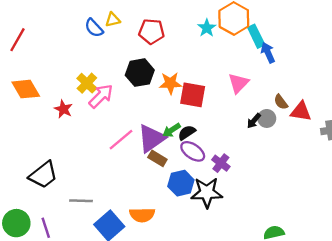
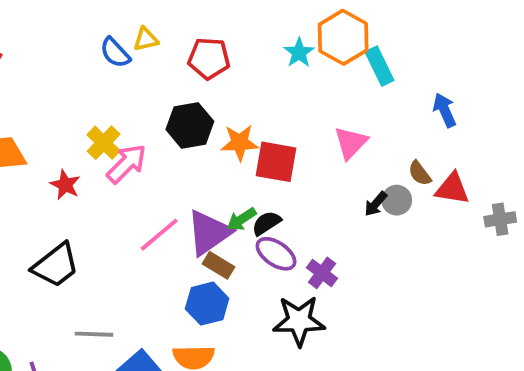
blue arrow: (268, 53) -> (445, 110), moved
black trapezoid: (43, 175) -> (56, 265), moved
blue hexagon: (181, 183) -> (207, 304), moved

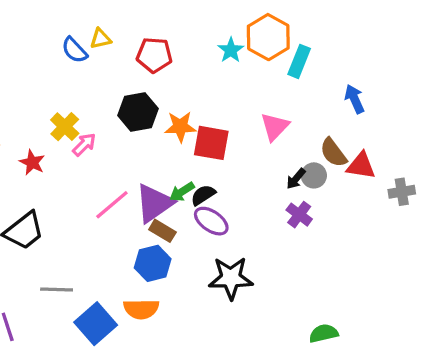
cyan rectangle: (379, 66) -> (299, 61), turned 48
pink arrow: (127, 164) -> (84, 145), size x0.7
brown semicircle: (420, 173) -> (333, 153), size x1.4
purple cross: (322, 273) -> (299, 215), moved

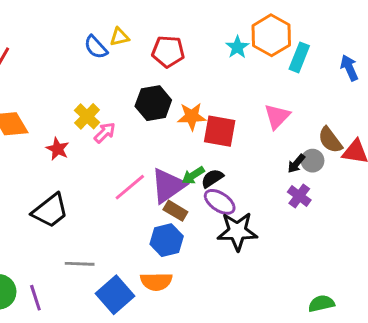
blue arrow: (355, 99) -> (349, 68), moved
black star: (231, 278) -> (237, 231), moved

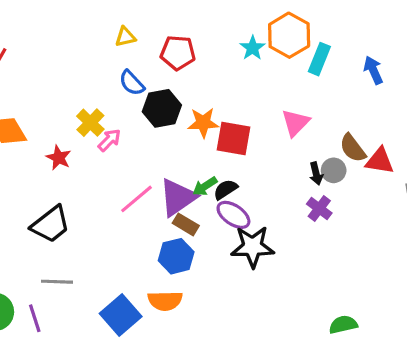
blue semicircle: (96, 47) -> (132, 83), moved
black arrow: (296, 164) -> (316, 174), turned -54
gray line: (80, 264) -> (57, 282), moved

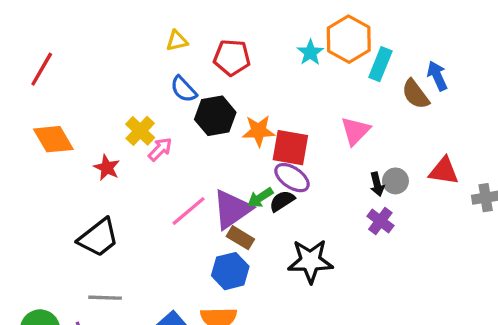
brown semicircle: (353, 148) -> (415, 94), moved
purple ellipse: (233, 215) -> (292, 178), moved

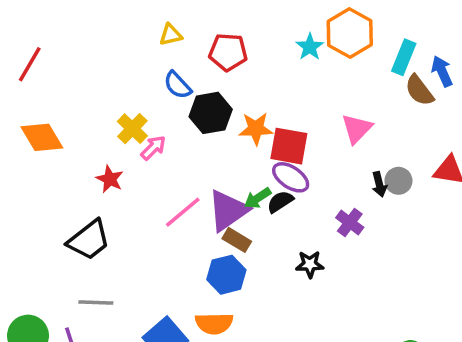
cyan rectangle: (380, 64) -> (404, 57), moved
red star: (107, 168) -> (110, 179), moved
purple cross: (380, 221) -> (350, 223), moved
black star: (310, 261) -> (310, 264), size x0.6

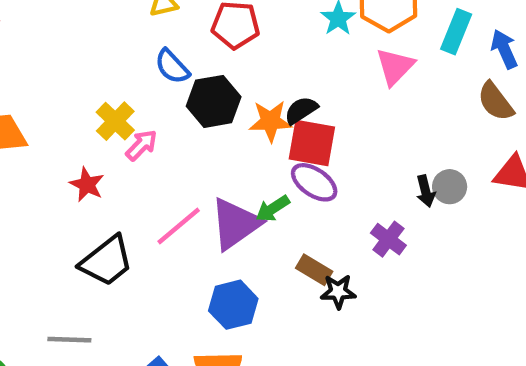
brown semicircle: (419, 90) -> (495, 101), moved
pink triangle: (357, 129) -> (395, 67), moved
black semicircle: (280, 202) -> (301, 110), moved
black trapezoid: (89, 240) -> (107, 261), moved
brown rectangle: (237, 240) -> (314, 270), moved

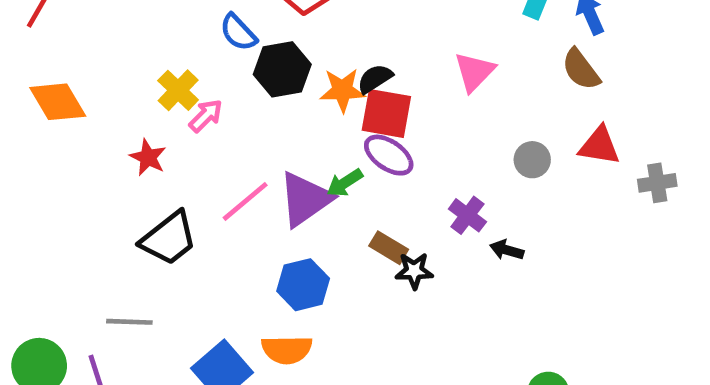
pink triangle: (395, 67) -> (474, 72), moved
black arrow: (426, 191) -> (507, 250), moved, turned 120

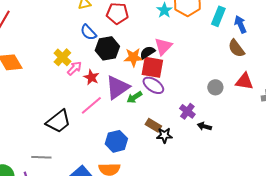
pink triangle: (474, 72) -> (163, 46), moved
red star: (148, 157) -> (91, 77), moved
purple triangle: (305, 199) -> (117, 87), moved

